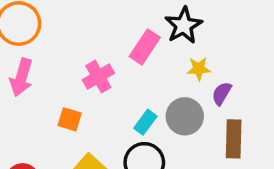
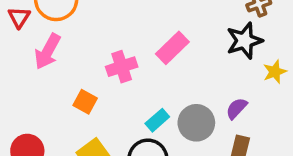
black star: (184, 25) -> (244, 41), moved
yellow star: (199, 69) -> (275, 72), moved, turned -30

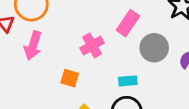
cyan rectangle: (157, 120) -> (128, 81), turned 48
gray circle: (196, 123) -> (154, 48), moved

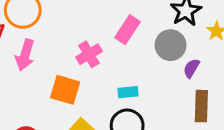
gray circle: (154, 48) -> (171, 45), moved
orange square: (70, 78) -> (65, 90), size x1.5

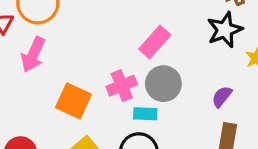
gray circle: (171, 45) -> (163, 84), moved
pink cross: (89, 54) -> (122, 86), moved

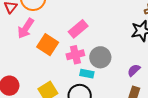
pink rectangle: (155, 42) -> (78, 29), moved
orange square: (73, 101) -> (48, 45), moved

